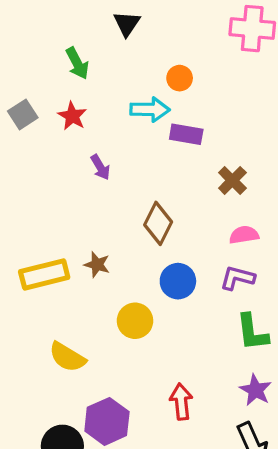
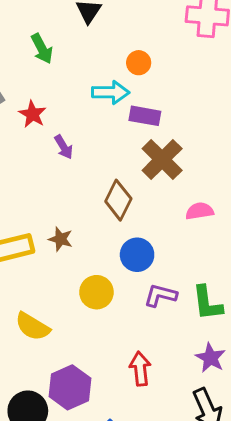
red star: (72, 116) -> (32, 114), moved
brown cross: (232, 180) -> (162, 159), moved, size x1.5
purple L-shape: (237, 278) -> (160, 295), moved

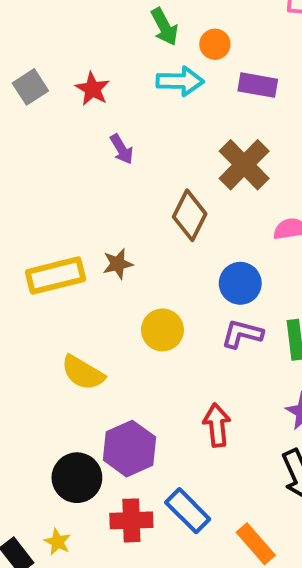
green arrow: (42, 49) -> (164, 27), moved
red star: (32, 114) -> (92, 89), moved
purple rectangle: (145, 116) -> (258, 85), moved
brown star: (61, 239) -> (118, 264), turned -30
blue circle: (137, 255) -> (240, 283), moved

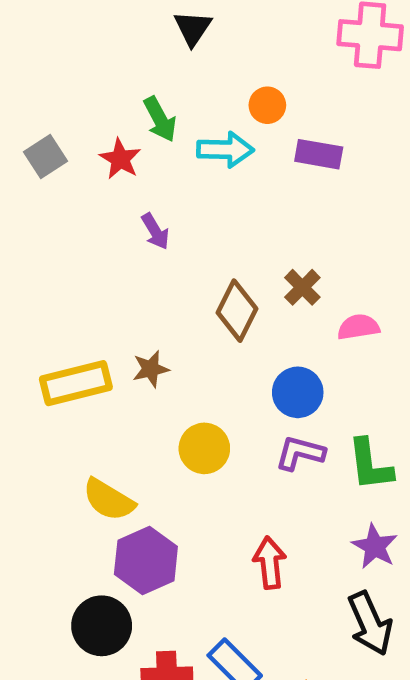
green arrow: (164, 27) -> (160, 119), moved
brown cross: (244, 165) -> (302, 287), moved, size x0.6
purple hexagon: (129, 449) -> (146, 560), moved

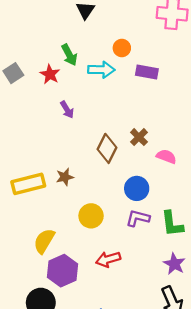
pink semicircle: (358, 327) -> (166, 156), turned 30
yellow semicircle: (109, 500) -> (44, 241), turned 90
red arrow: (270, 563) -> (108, 259), moved, turned -100

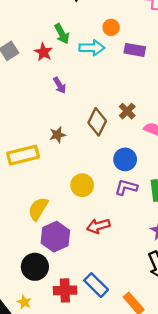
brown star: (65, 177) -> (57, 135), moved

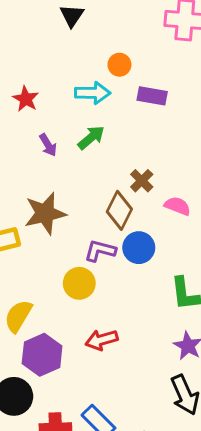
green arrow: (62, 34) -> (91, 138), moved, turned -102
brown diamond: (97, 122) -> (119, 210), moved
brown star: (57, 135) -> (45, 213), size x1.8
purple L-shape: (126, 187) -> (100, 251), moved

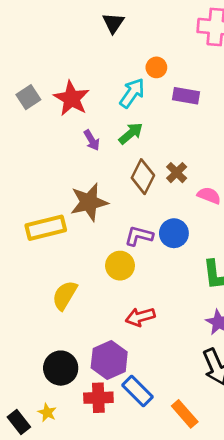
cyan arrow: (93, 93) -> (132, 93), turned -56
red star: (26, 99) -> (71, 98), size x1.5
brown diamond: (119, 210) -> (143, 177), moved
purple hexagon: (42, 355) -> (109, 360), moved

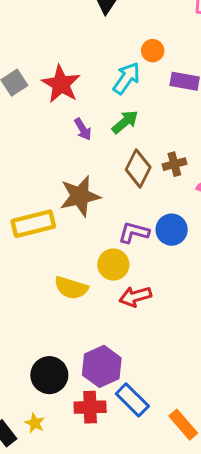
brown cross: (177, 173) -> (174, 164), turned 30
yellow semicircle: (65, 295) -> (71, 288), moved, turned -104
red arrow: (140, 317) -> (135, 297), moved

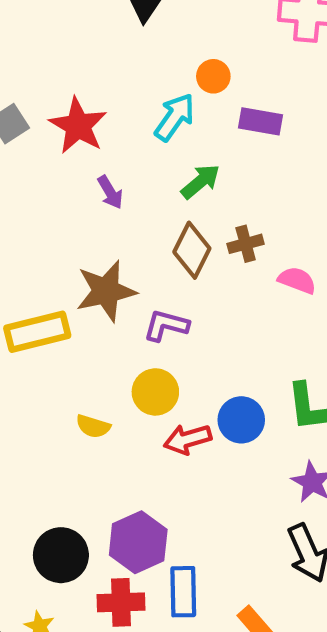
green arrow: (125, 122) -> (200, 182), moved
blue circle: (172, 230) -> (241, 420), moved
purple L-shape: (134, 233) -> (166, 325), moved
yellow semicircle: (71, 288) -> (93, 426), size x0.7
blue rectangle: (132, 400) -> (183, 592), turned 44

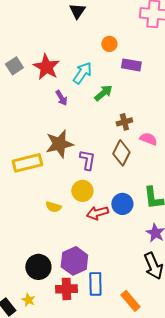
cyan arrow: (175, 117) -> (82, 73), moved
brown diamond: (192, 250) -> (121, 153), moved
purple L-shape: (166, 325) -> (87, 160), turned 85

